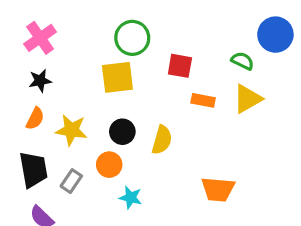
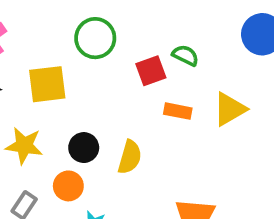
green semicircle: (243, 61) -> (185, 55), moved
red square: (180, 66) -> (151, 71), turned -30
yellow square: (117, 77) -> (47, 84), moved

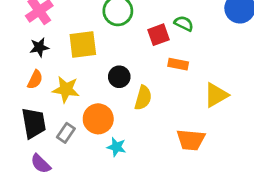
yellow triangle: (230, 109) -> (216, 95), moved
black circle: (84, 148) -> (119, 77), moved
orange circle: (68, 186) -> (98, 119), size x1.4

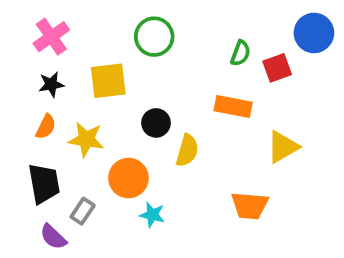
green semicircle: (184, 23) -> (240, 53), turned 84
red square: (159, 35) -> (277, 68), moved
orange rectangle: (178, 64) -> (233, 106), size x1.4
gray rectangle: (66, 133) -> (83, 211), moved

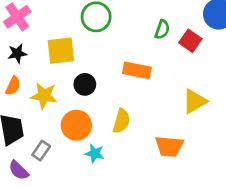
red square: (277, 68) -> (190, 41), turned -35
orange rectangle: (233, 106) -> (137, 70), moved
black circle: (156, 123) -> (85, 84), moved
yellow semicircle: (187, 150) -> (121, 121), moved

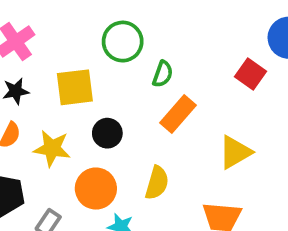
green semicircle: (162, 30) -> (163, 74), moved
orange rectangle: (137, 70) -> (178, 114), turned -60
yellow triangle: (195, 101) -> (235, 152), moved

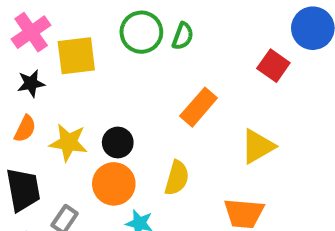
green semicircle: (163, 74) -> (183, 36), moved
yellow square: (75, 87) -> (76, 56), moved
black circle: (107, 133) -> (118, 142), moved

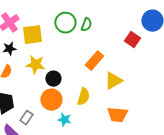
yellow star: (68, 142) -> (35, 65), moved
yellow triangle: (258, 146) -> (113, 81), moved

